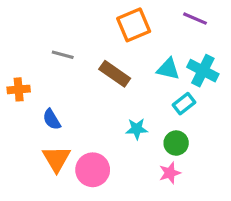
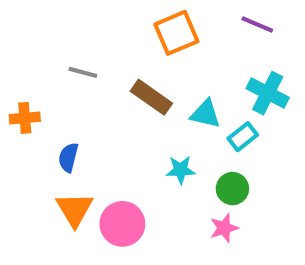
cyan triangle: (168, 69) -> (205, 114), moved
blue semicircle: (52, 119) -> (68, 157), turned 45

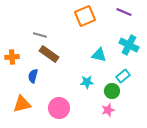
brown rectangle: (151, 97) -> (49, 54), moved
cyan rectangle: (243, 137) -> (123, 76), moved
orange triangle: (75, 209) -> (22, 104), moved, turned 48

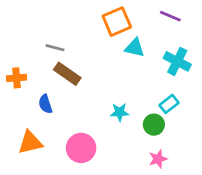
cyan triangle: (99, 55) -> (135, 48), moved
blue semicircle: (33, 76) -> (45, 104), turned -32
pink star: (108, 110) -> (158, 159), moved

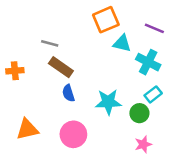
purple line: (170, 16) -> (154, 28), moved
cyan cross: (177, 61) -> (148, 62), moved
blue semicircle: (45, 104) -> (68, 93), moved
cyan star: (120, 112) -> (108, 102), size x1.5

